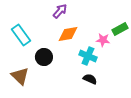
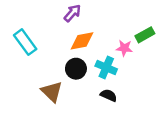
black circle: (44, 57) -> (76, 69), moved
brown triangle: (20, 76) -> (52, 92), moved

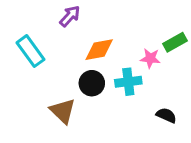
purple arrow: (72, 13) -> (70, 16), moved
cyan cross: (106, 67) -> (128, 82), turned -30
black semicircle: (109, 95) -> (166, 115), moved

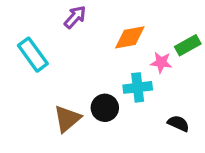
orange diamond: (99, 50) -> (130, 37), moved
black circle: (92, 83) -> (105, 108), moved
brown triangle: (63, 111) -> (67, 119), turned 36

